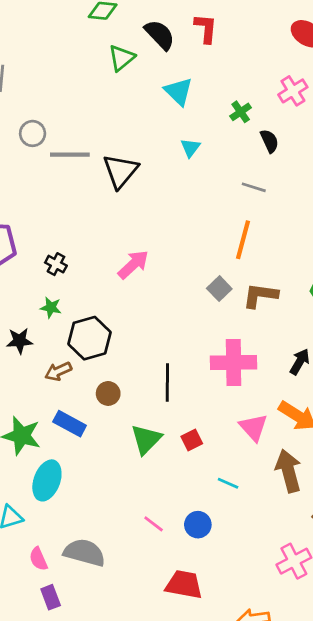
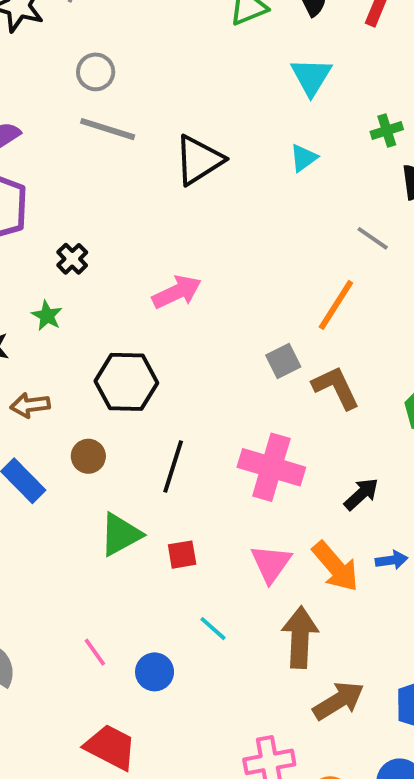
gray line: (70, 155) -> (108, 129), moved
brown L-shape: (260, 295) -> (336, 388), turned 39
black hexagon: (90, 338) -> (126, 382), moved

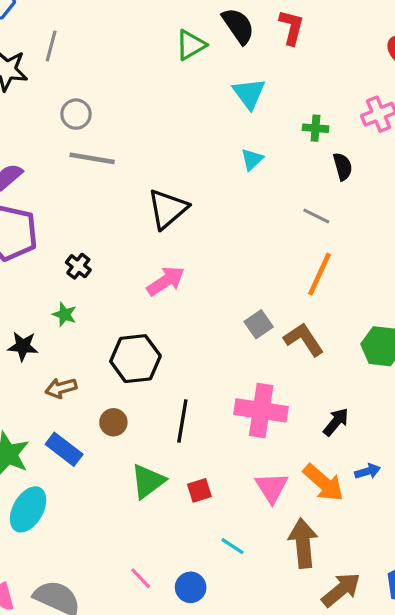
green cross: (387, 130) -> (315, 128), turned 30
black triangle: (199, 160) -> (168, 209), moved
orange line: (336, 305) -> (320, 274), moved

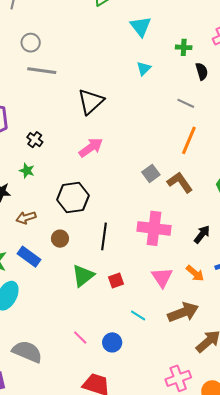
orange arrow: (323, 483) -> (195, 273), size x0.7
brown arrow: (303, 543) -> (183, 312), turned 76

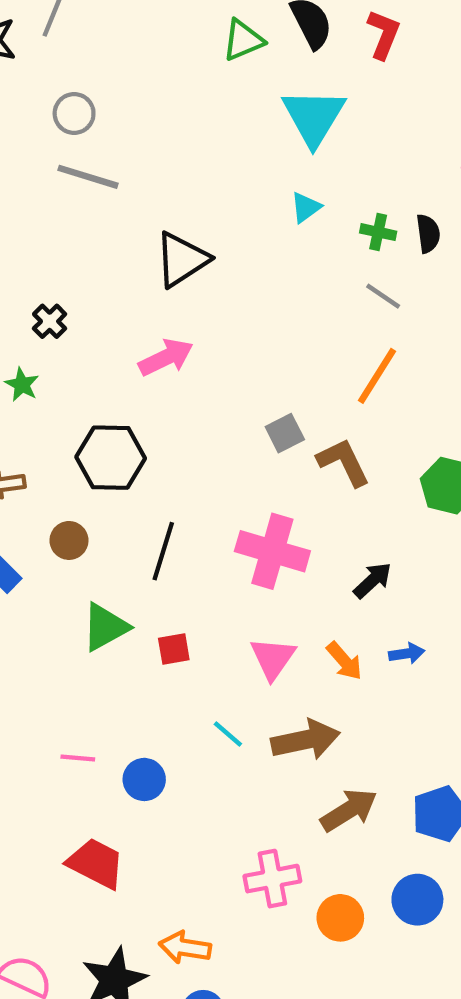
cyan triangle: (141, 26) -> (314, 117), size x1.4
green cross: (184, 47) -> (378, 232), moved
cyan line: (138, 315) -> (228, 734), moved
pink line: (80, 338) -> (78, 758), turned -49

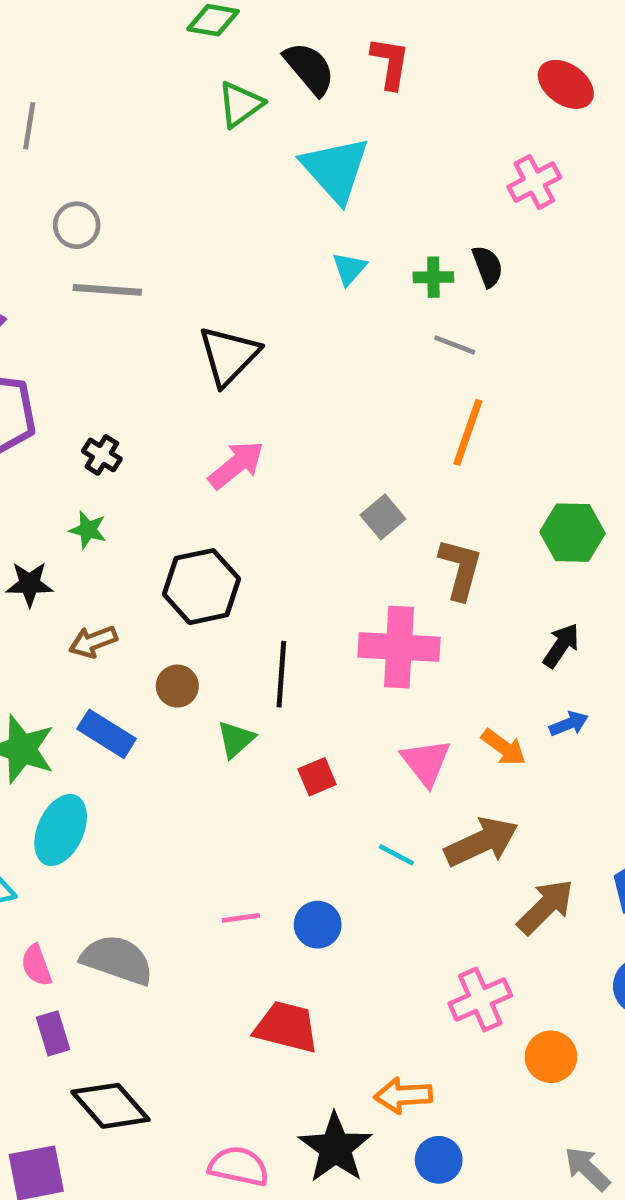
brown L-shape: (343, 462) -> (460, 569), moved, turned 54
black arrow: (373, 580) -> (561, 646), moved
green triangle: (105, 627) -> (236, 739), moved, size x0.7
orange circle: (340, 918) -> (551, 1057), moved

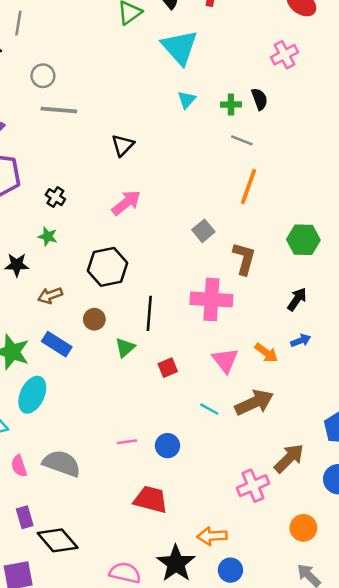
black triangle: (229, 356) -> (123, 145), size x0.7
brown arrow: (546, 907) -> (289, 458), moved
purple rectangle: (53, 1033) -> (25, 517), moved
orange circle: (551, 1057) -> (303, 528), moved

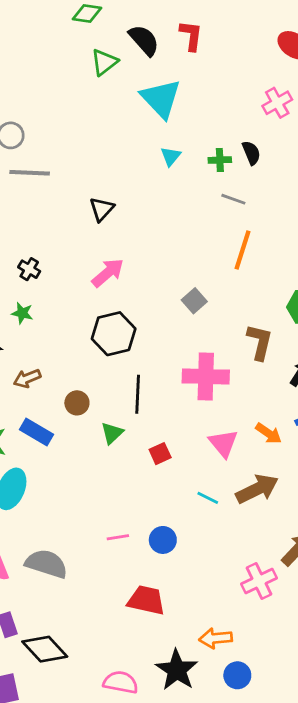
brown L-shape: (244, 258) -> (260, 342), moved
black hexagon: (107, 267) -> (114, 334), moved

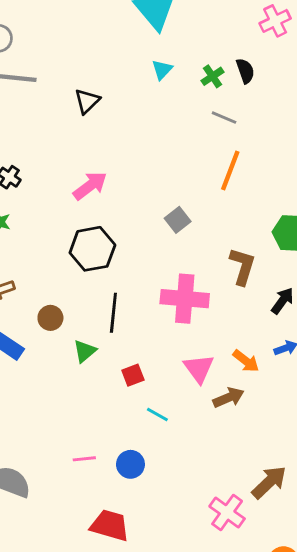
green cross: (220, 160) -> (212, 76), turned -35
black triangle: (102, 209) -> (87, 101), moved
brown arrow: (257, 489) -> (229, 398), moved, size x0.7
cyan line: (208, 498) -> (157, 414), moved
pink cross: (259, 581) -> (227, 512), turned -32

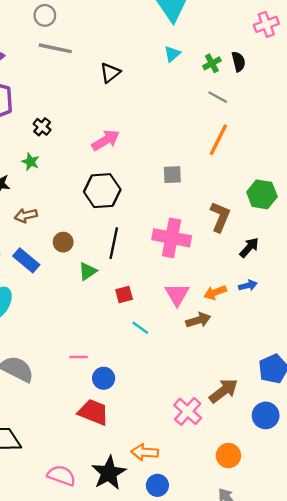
gray square: (178, 220) -> (172, 175), turned 30
orange arrow: (246, 361) -> (215, 292), turned 115
blue circle: (130, 464) -> (104, 378), moved

